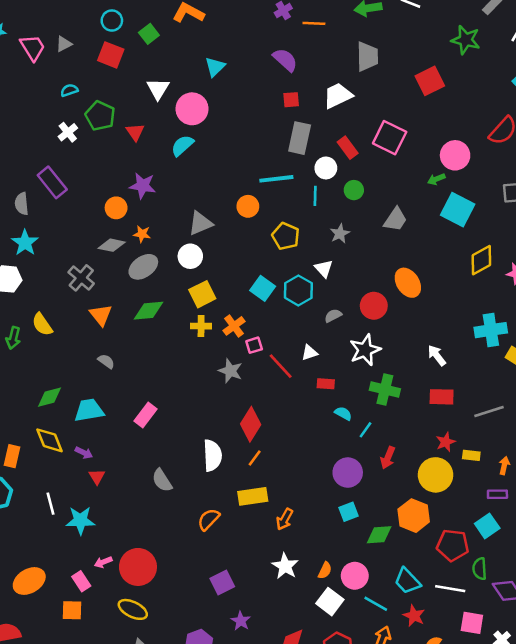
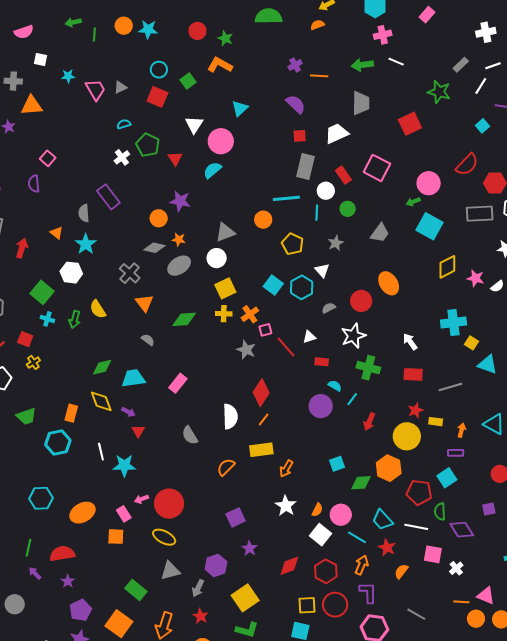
green diamond: (148, 311) -> (184, 319), moved
purple circle: (348, 473) -> (321, 406), moved

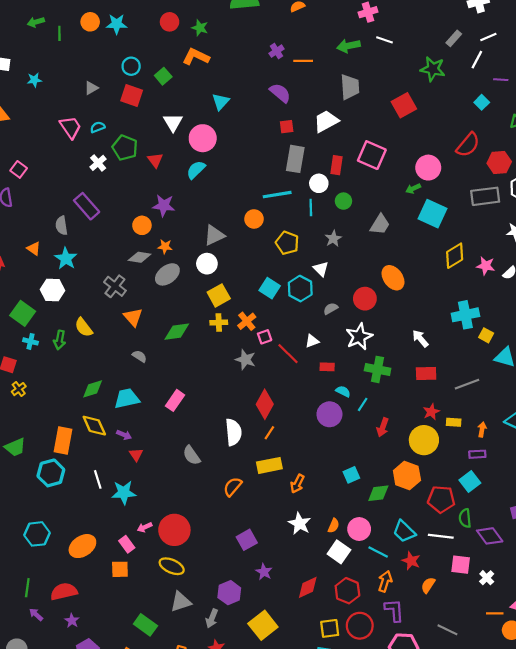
pink trapezoid: (95, 90) -> (70, 127), moved
red rectangle: (343, 175) -> (337, 165), turned 48
orange rectangle: (71, 413) -> (63, 441), size x1.4

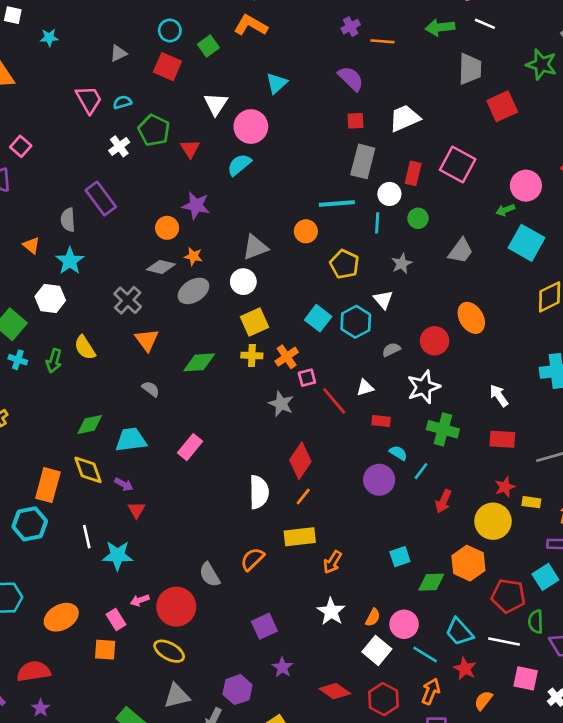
gray trapezoid: (350, 87) -> (470, 69), moved
gray semicircle: (192, 455) -> (210, 575), moved
red diamond: (308, 587) -> (335, 691), turned 55

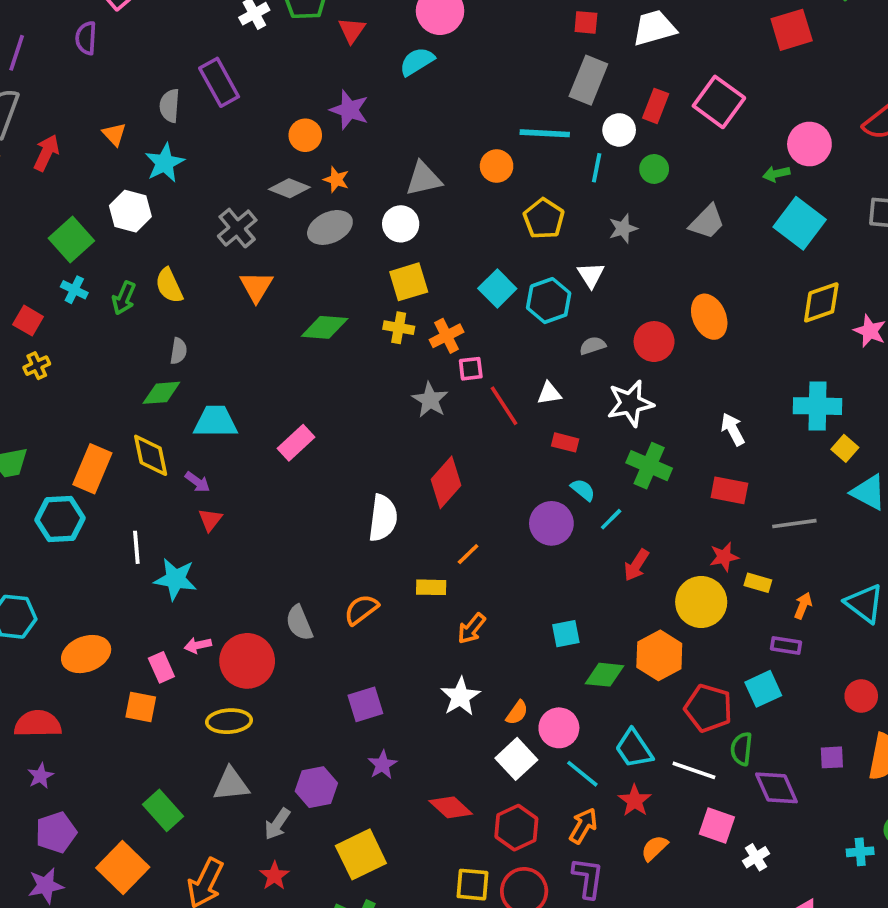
gray semicircle: (151, 389) -> (179, 351), moved, turned 54
orange line: (303, 497) -> (468, 554), moved
yellow rectangle: (300, 537) -> (431, 587), size x0.7
yellow ellipse: (169, 651) -> (229, 721), turned -40

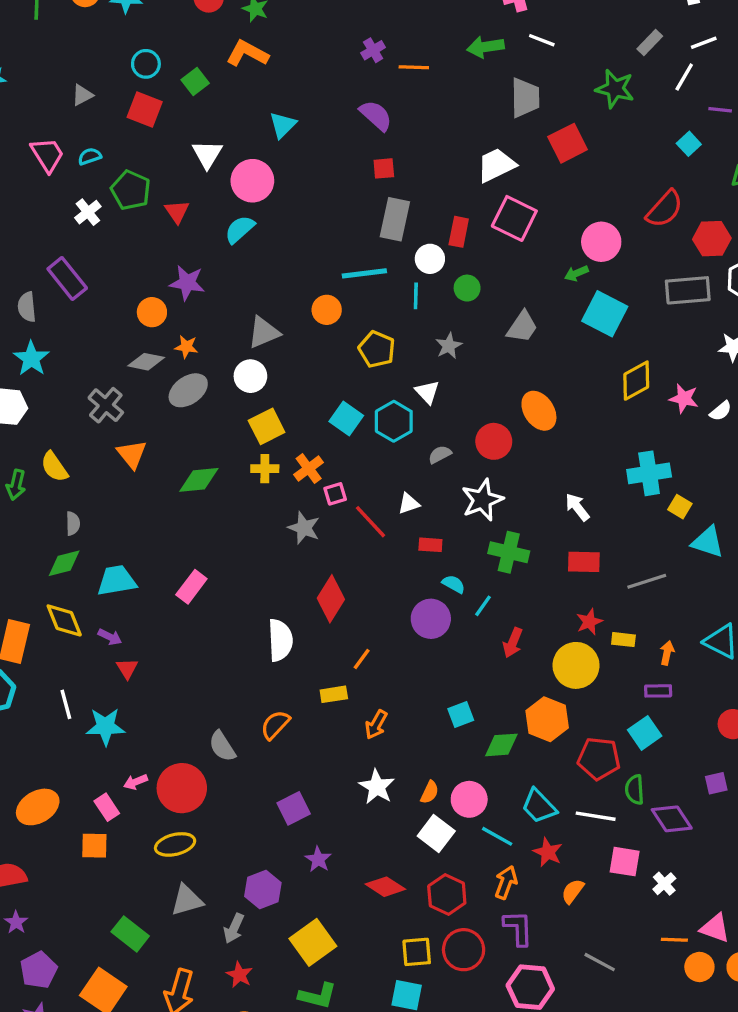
white trapezoid: (654, 28) -> (496, 165), moved

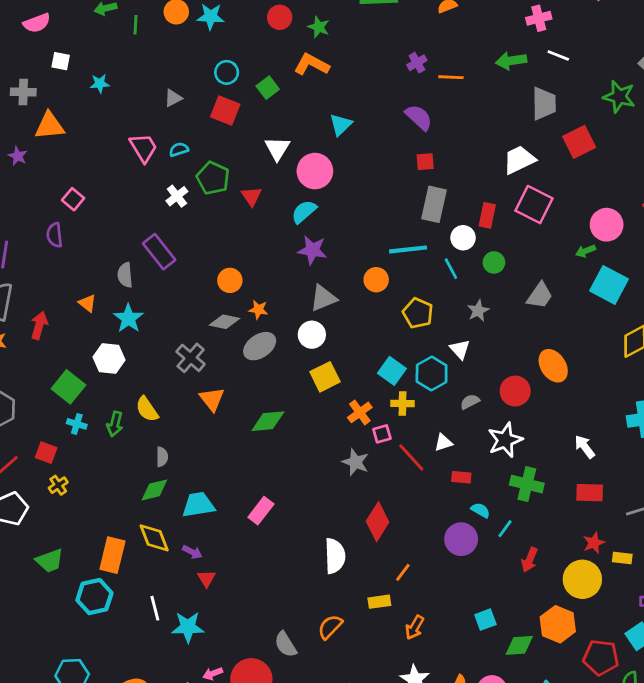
purple star: (187, 283) -> (312, 250), moved
cyan line: (416, 296) -> (451, 269), turned -30
yellow cross: (265, 469) -> (403, 403), moved

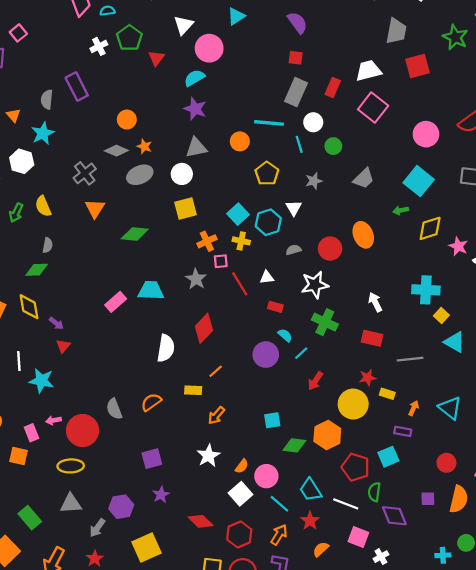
red rectangle: (487, 215) -> (333, 88), moved
green arrow: (586, 251) -> (401, 210), moved
cyan trapezoid: (198, 505) -> (151, 291), moved

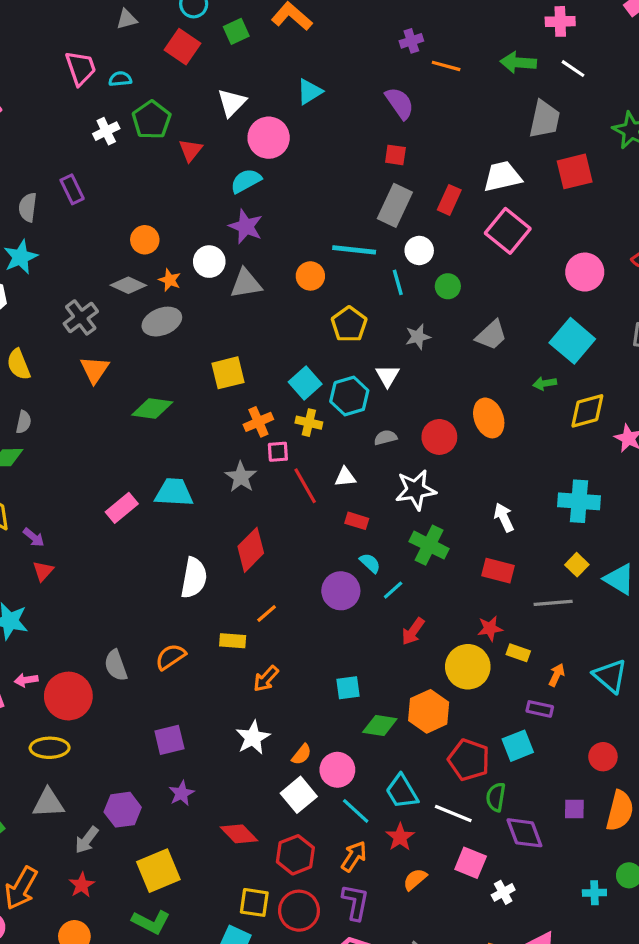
purple rectangle: (77, 87) -> (72, 189), size x0.7
white circle: (182, 174) -> (209, 262), moved
yellow square: (441, 315) -> (577, 565), moved

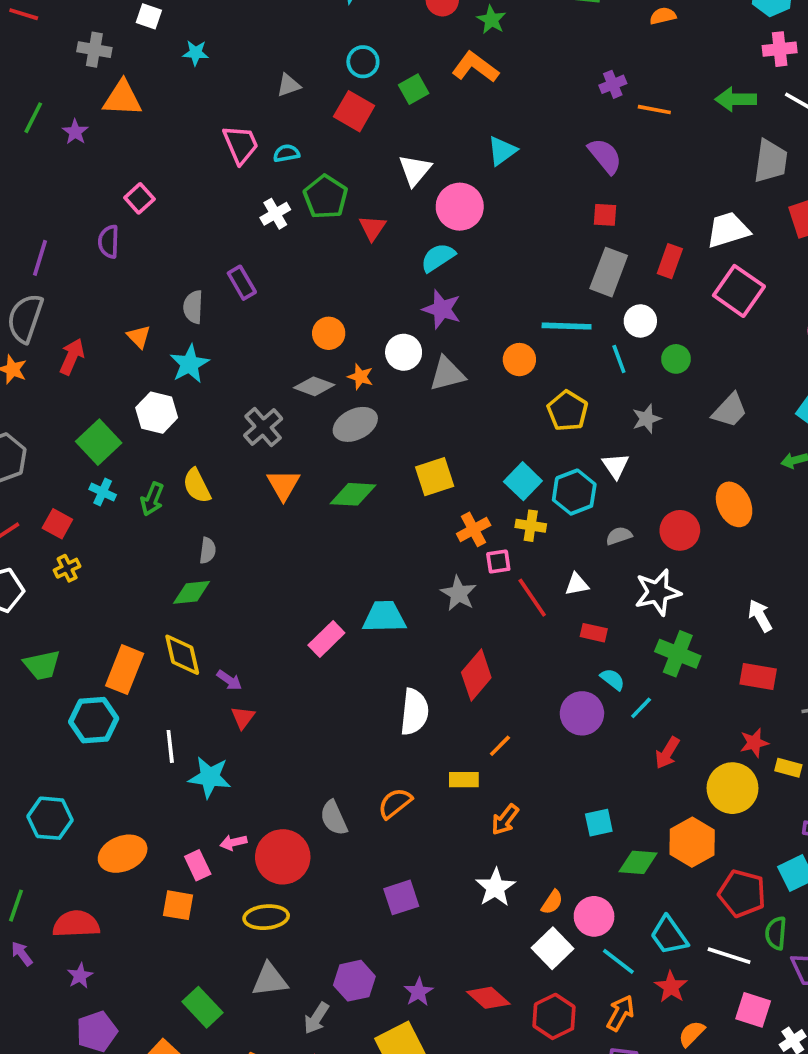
green diamond: (152, 409) -> (353, 494), moved
purple star: (182, 793) -> (418, 992), moved

